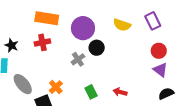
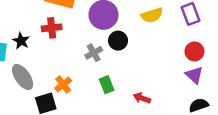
yellow semicircle: (122, 25) -> (152, 15), turned -42
black star: (11, 45) -> (21, 41), moved
green rectangle: (91, 92) -> (107, 85), moved

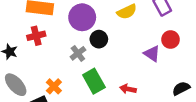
purple triangle: (194, 75) -> (152, 54), moved
green rectangle: (107, 85) -> (94, 81), size x1.5

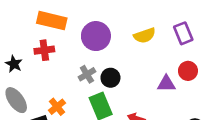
black circle: (99, 39) -> (110, 78), moved
purple triangle: (152, 54) -> (166, 84), turned -42

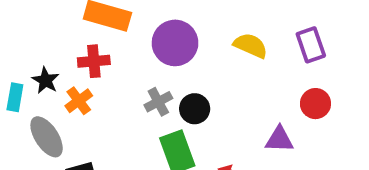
yellow semicircle: (145, 36) -> (251, 46), turned -140
purple triangle: (166, 84) -> (279, 139), moved
orange cross: (57, 107) -> (79, 101), moved

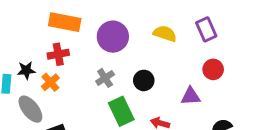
black star: (46, 80) -> (26, 70), turned -30
black circle: (195, 109) -> (144, 80), moved

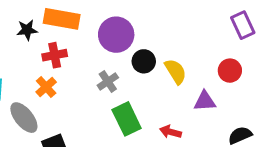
purple rectangle: (206, 29) -> (243, 25), moved
yellow semicircle: (165, 34) -> (176, 71), moved, turned 40
black star: (26, 70) -> (27, 30), moved
black circle: (144, 80) -> (144, 61), moved

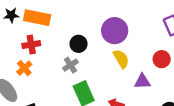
black star: (27, 30) -> (11, 15), moved
purple circle: (116, 35) -> (115, 31), moved
black circle: (144, 61) -> (79, 44), moved

